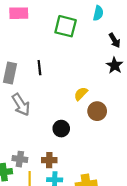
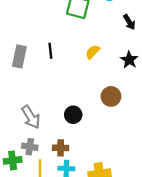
black star: (115, 65) -> (129, 60), moved
yellow semicircle: (81, 94) -> (93, 52), moved
gray arrow: (21, 105) -> (31, 117), moved

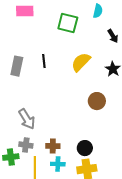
yellow semicircle: (93, 52) -> (81, 62), size x1.5
black circle: (73, 115) -> (85, 148), moved

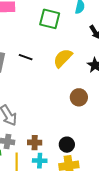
black line: (44, 61) -> (26, 57), turned -64

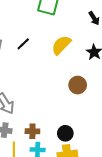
black line: (26, 57) -> (23, 44), turned -64

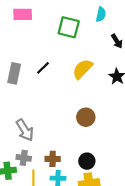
brown circle: (78, 85) -> (86, 117), moved

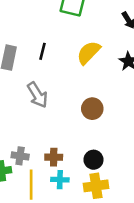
black line: (43, 68) -> (42, 51), turned -32
gray arrow: (25, 130) -> (37, 95), moved

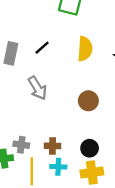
black line: (42, 51) -> (42, 48), turned 35
yellow semicircle: (89, 53) -> (85, 49), turned 140

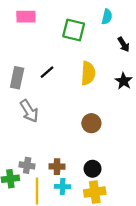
gray arrow: (37, 88) -> (29, 111), moved

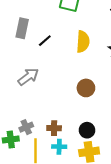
gray rectangle: (17, 78) -> (22, 28), moved
gray arrow: (29, 111) -> (28, 77), turned -95
gray cross: (27, 165) -> (26, 127), turned -32

